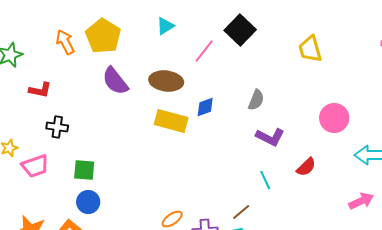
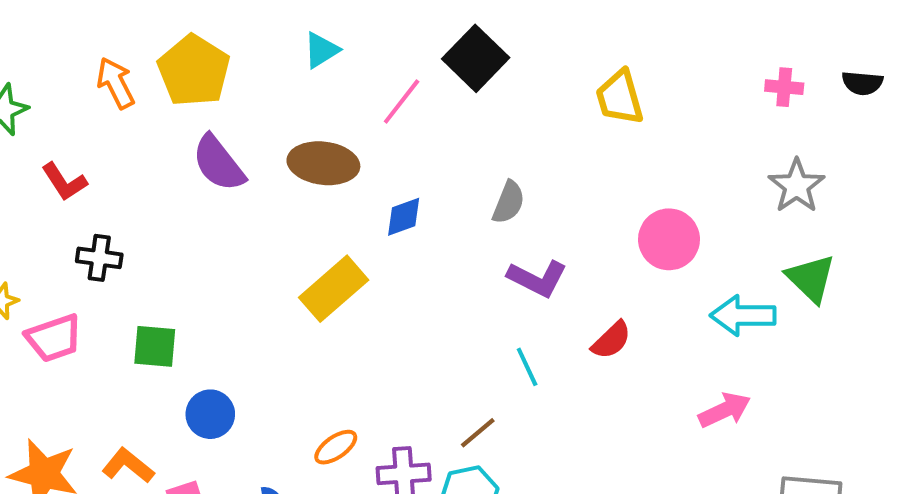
red L-shape: (40, 90) -> (64, 182), turned 45
yellow rectangle: (171, 121) -> (334, 289), moved, turned -56
blue circle: (88, 202) -> (210, 414), moved

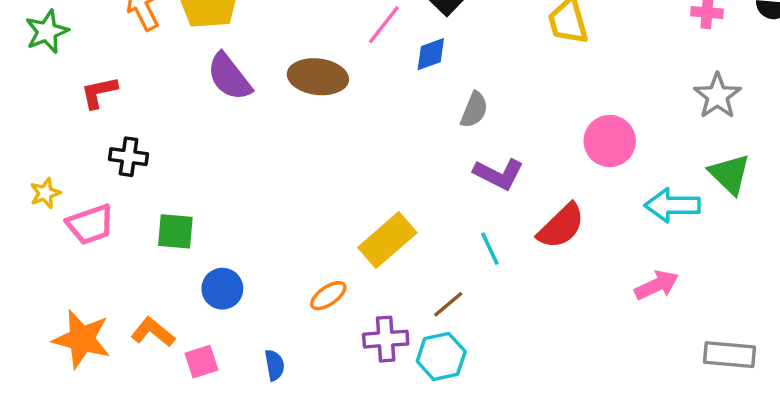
red L-shape: (64, 182) -> (99, 92), turned 111
blue diamond: (404, 217) -> (431, 54), moved
yellow rectangle: (334, 289) -> (387, 240), moved
red semicircle: (611, 340) -> (561, 226), size x1.4
orange ellipse: (336, 447) -> (328, 296), moved

